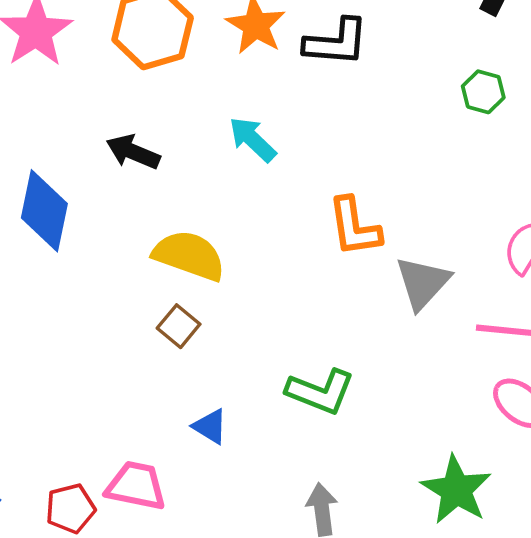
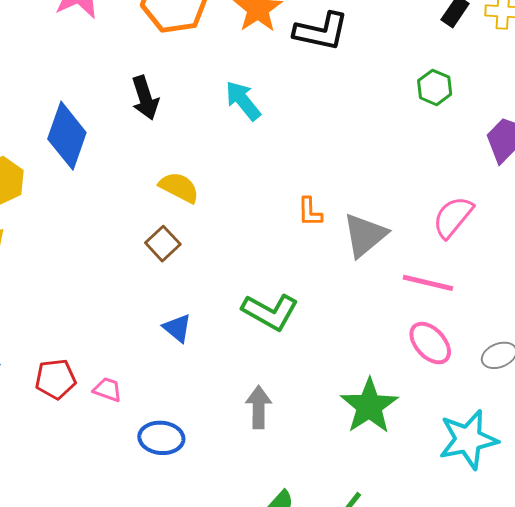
black arrow: (133, 152) -> (145, 98), turned -138
orange L-shape: (354, 227) -> (310, 212), moved, size x0.6
yellow semicircle: (189, 255) -> (179, 187), size x0.7
pink trapezoid: (136, 486) -> (107, 390), moved, size x0.6

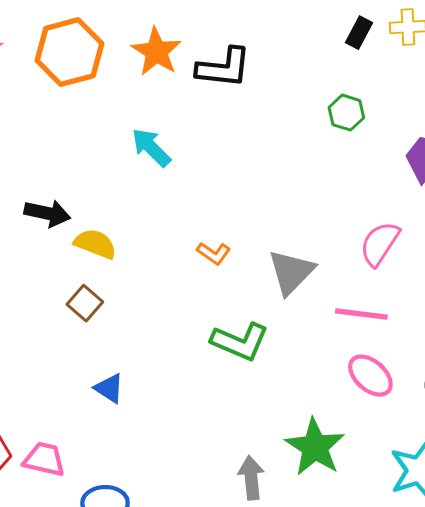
black arrow: (145, 98) -> (47, 213), moved, turned -54
orange L-shape: (310, 212) -> (214, 253), moved, turned -48
green L-shape: (270, 312) -> (240, 342), moved
pink trapezoid: (107, 390) -> (44, 459), size x1.4
gray arrow: (259, 407) -> (251, 478), moved

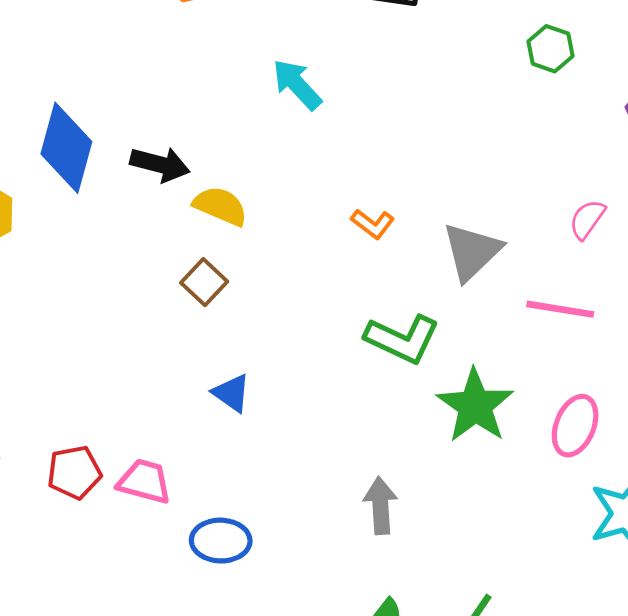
pink semicircle: (380, 244) -> (587, 219), size x0.7
pink ellipse: (370, 376) -> (575, 426), moved, turned 69
green star: (315, 447) -> (475, 406), moved
gray arrow: (251, 478) -> (380, 506), moved

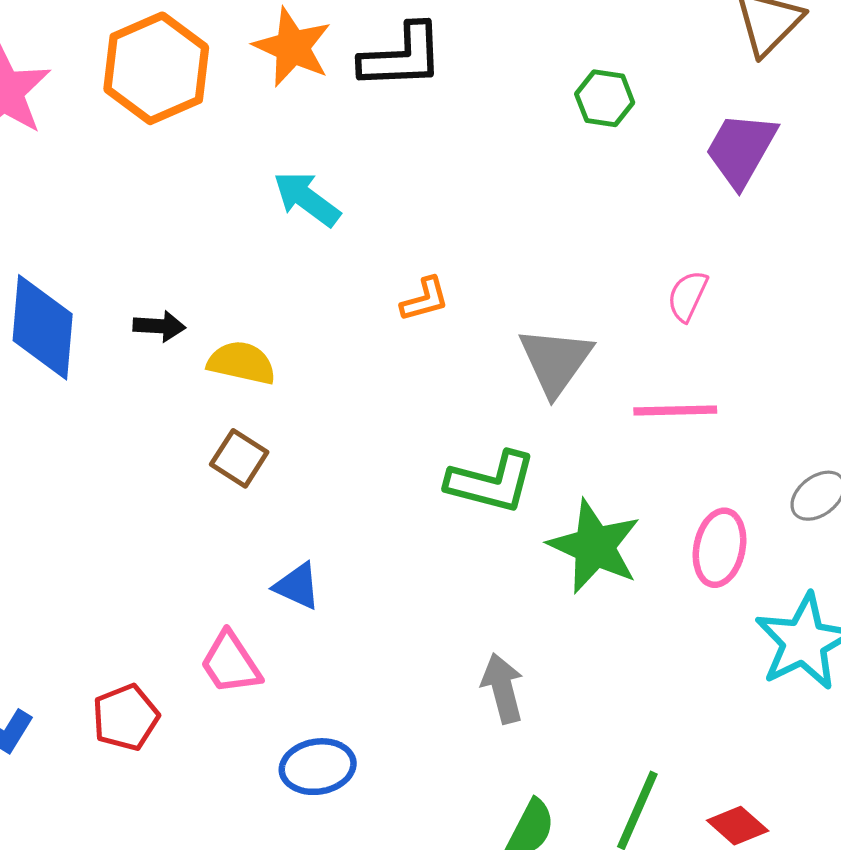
black arrow: (160, 164) -> (159, 326), size x0.7
orange L-shape: (373, 224) -> (425, 299), moved, turned -42
pink trapezoid: (144, 481) -> (231, 663), moved, turned -128

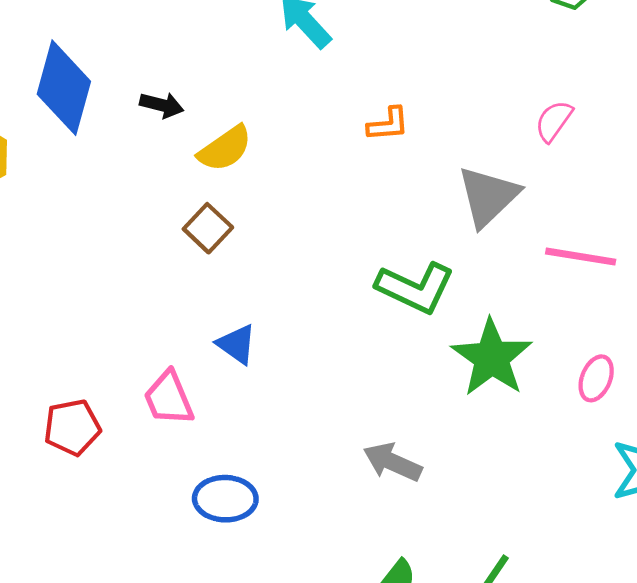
pink semicircle: (687, 296) -> (554, 121), moved
yellow semicircle: (242, 363) -> (225, 149), turned 122
pink ellipse: (719, 548) -> (596, 378), size x0.7
gray arrow: (503, 688) -> (392, 462), turned -62

